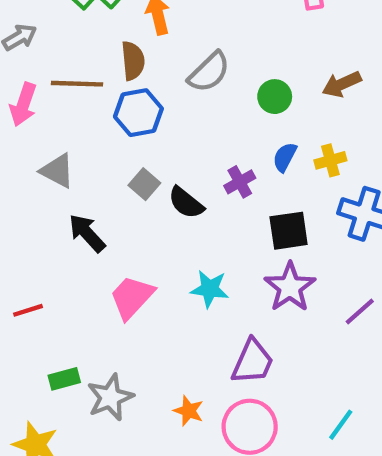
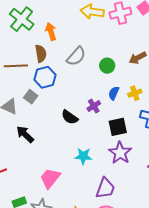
gray square: (144, 184) -> (31, 97), moved
pink trapezoid: (132, 297) -> (50, 178), moved

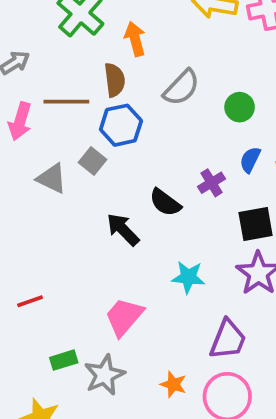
black arrow: (25, 134) -> (123, 230), moved

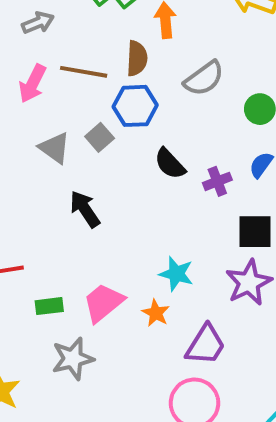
black semicircle: (165, 202) -> (170, 164), moved
black arrow: (123, 230) -> (85, 209), moved
green rectangle: (64, 360) -> (49, 306), moved
orange star: (173, 384) -> (156, 313), moved

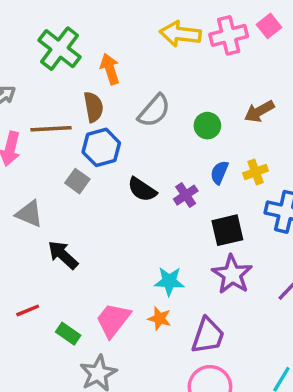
gray triangle: (55, 148) -> (29, 214), moved
black arrow: (85, 209) -> (63, 255), moved
green rectangle: (49, 306) -> (68, 334), turned 55

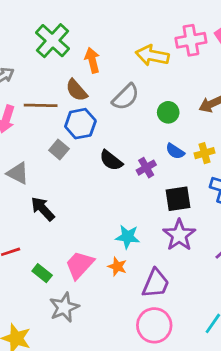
yellow arrow: (180, 34) -> (152, 56), moved
brown semicircle: (93, 107) -> (77, 90), turned 145
blue semicircle: (219, 172) -> (175, 151), turned -84

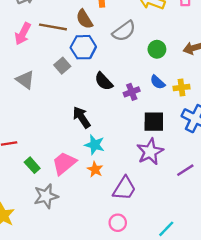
black arrow: (43, 209) -> (82, 117), moved
cyan star: (128, 237) -> (95, 145), moved
pink circle: (154, 325) -> (118, 223), size x0.6

